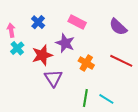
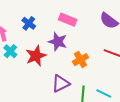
orange cross: (86, 63) -> (80, 60), turned 35
purple triangle: (53, 78) -> (61, 84), moved, turned 42

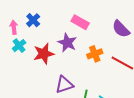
blue cross: (29, 23) -> (33, 20), moved
orange cross: (80, 60) -> (95, 54), moved

